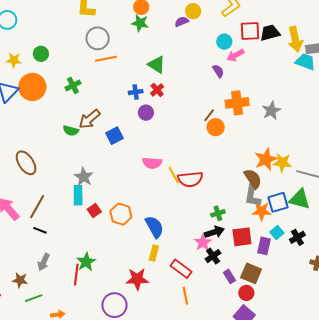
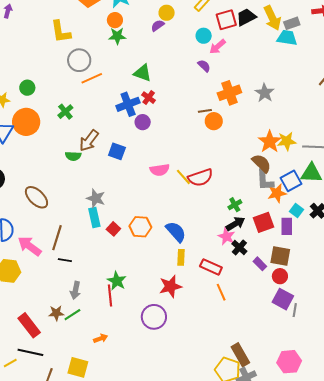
blue cross: (136, 92) -> (128, 104), size x1.6
brown line: (209, 115) -> (205, 111), turned 56
blue square: (115, 136) -> (117, 151), turned -30
green line: (34, 298) -> (72, 315), moved

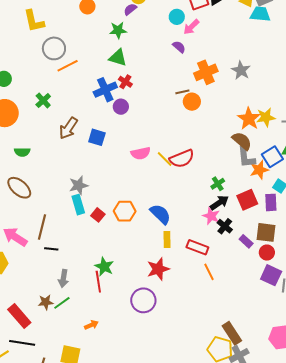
green star: (117, 36) -> (118, 30), moved
green semicircle: (73, 156) -> (22, 152), moved
gray star: (96, 198) -> (79, 185), turned -30

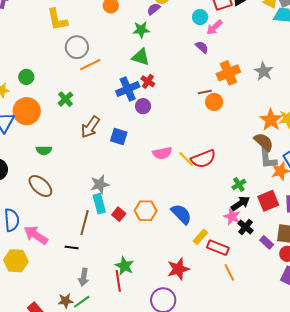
brown line: (42, 227) -> (85, 223), moved
yellow rectangle: (167, 239) -> (200, 237), moved, turned 42

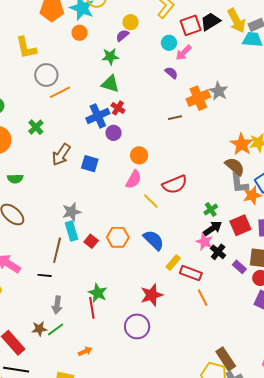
gray star: (264, 71) -> (219, 91), moved
orange circle: (214, 102) -> (139, 155), moved
pink semicircle: (162, 153) -> (134, 179), turned -48
yellow line: (186, 159) -> (151, 201), moved

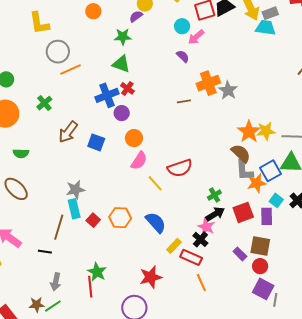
gray star: (219, 91) -> (228, 90), moved
orange circle: (139, 155) -> (134, 138), moved
black cross: (218, 252) -> (200, 239), moved

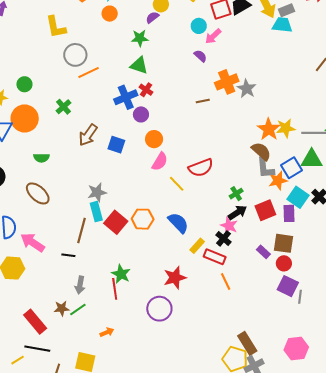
cyan square: (276, 200) -> (298, 197), size x1.5
red square: (93, 220) -> (116, 222), size x1.6

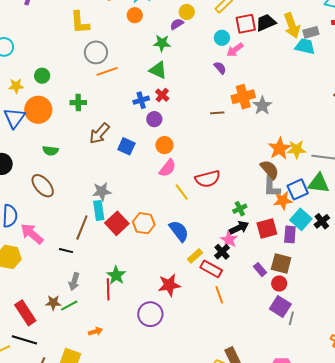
blue cross: (126, 97) -> (141, 100), size x0.7
green cross: (63, 107) -> (78, 103), turned 35

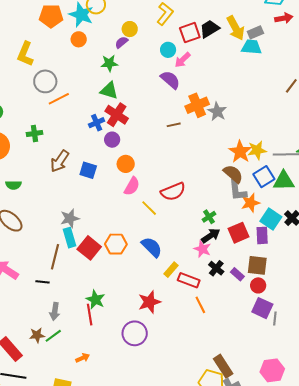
yellow L-shape: (80, 23) -> (25, 54), turned 35
purple semicircle: (220, 68) -> (170, 80), size x1.5
red cross: (162, 95) -> (117, 115), size x1.6
blue square: (298, 189) -> (264, 177), moved
black cross: (222, 252) -> (216, 268), moved

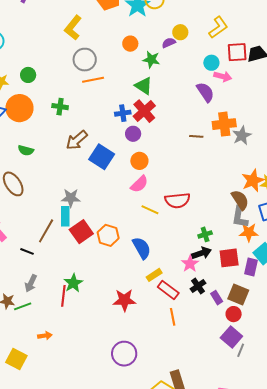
orange circle: (79, 39) -> (130, 44), moved
pink arrow: (183, 60) -> (223, 76), turned -138
blue square: (88, 170) -> (102, 157), size x1.4
yellow line: (149, 208) -> (150, 210), turned -36
purple circle: (135, 333) -> (124, 354), moved

